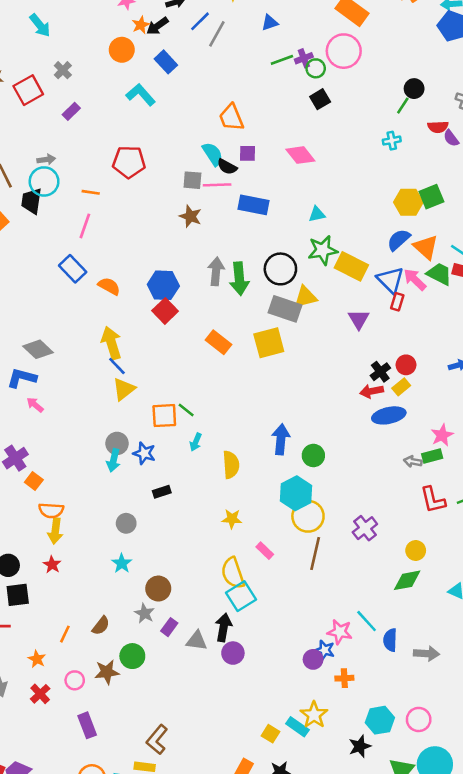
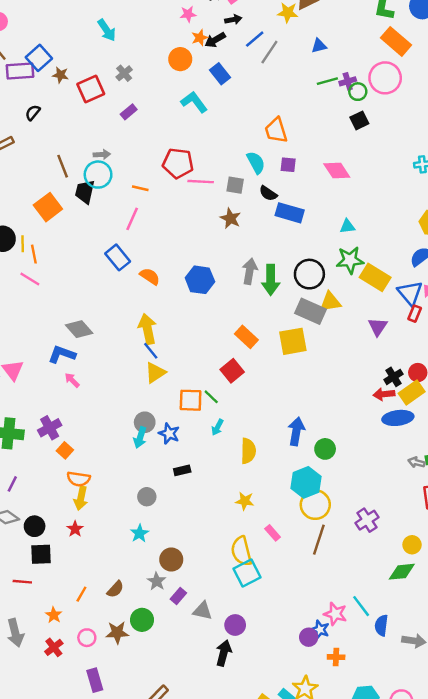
black semicircle: (227, 167) -> (268, 193), moved
pink line: (217, 185) -> (201, 182), moved
red square: (165, 311) -> (232, 371), moved
yellow rectangle: (401, 387) -> (412, 393), size x1.5
black arrow: (223, 627) -> (224, 653), moved

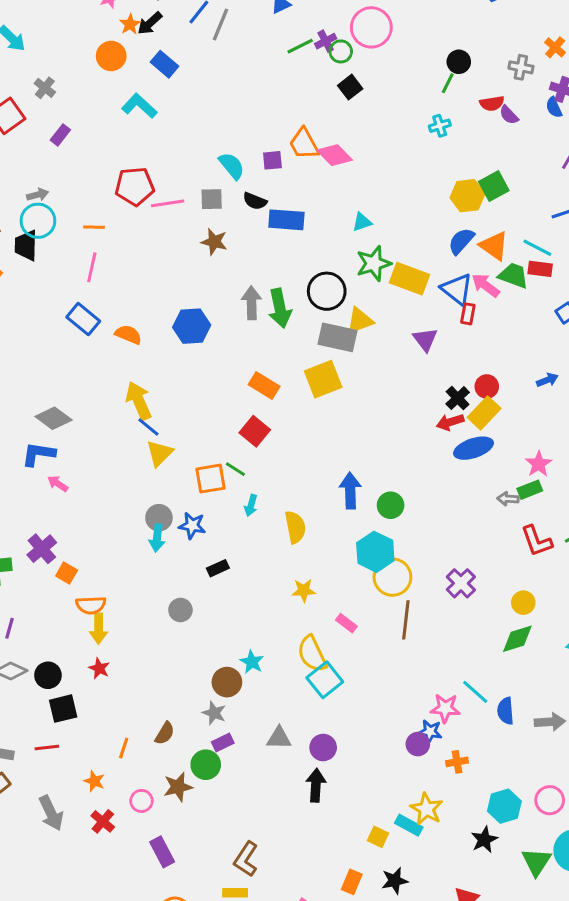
orange trapezoid: (276, 130) -> (304, 144), moved
cyan star: (140, 533) -> (252, 662), moved
purple rectangle: (178, 596) -> (223, 742), moved, turned 35

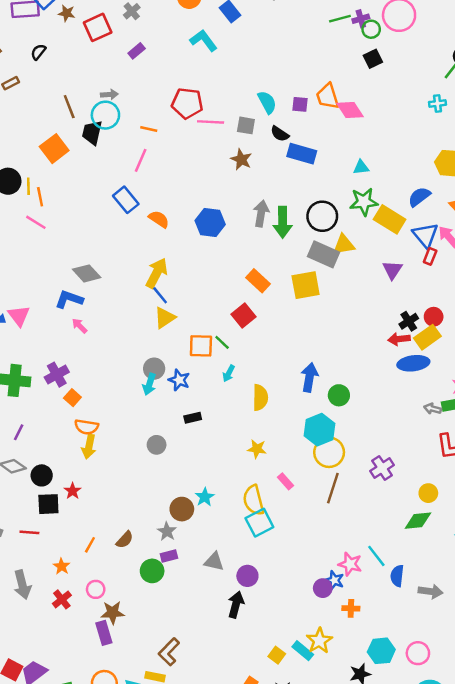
blue semicircle: (461, 241) -> (419, 197), moved
yellow arrow: (139, 401) -> (157, 273), turned 40
red star: (99, 668) -> (73, 491), moved
brown star: (178, 787) -> (113, 613), moved

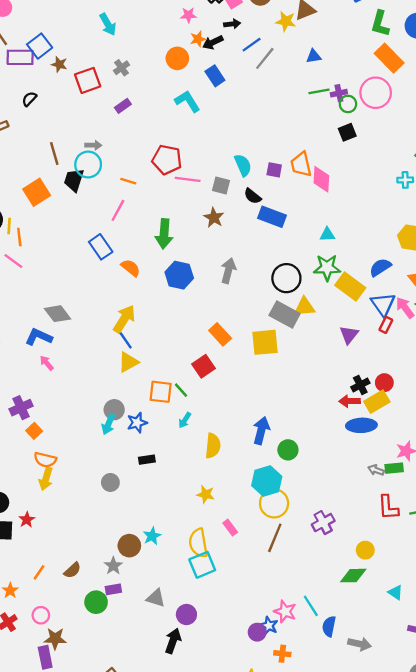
pink diamond: (350, 110) -> (321, 179), turned 32
green arrow: (283, 222) -> (164, 234), moved
blue star: (179, 380) -> (137, 423), turned 30

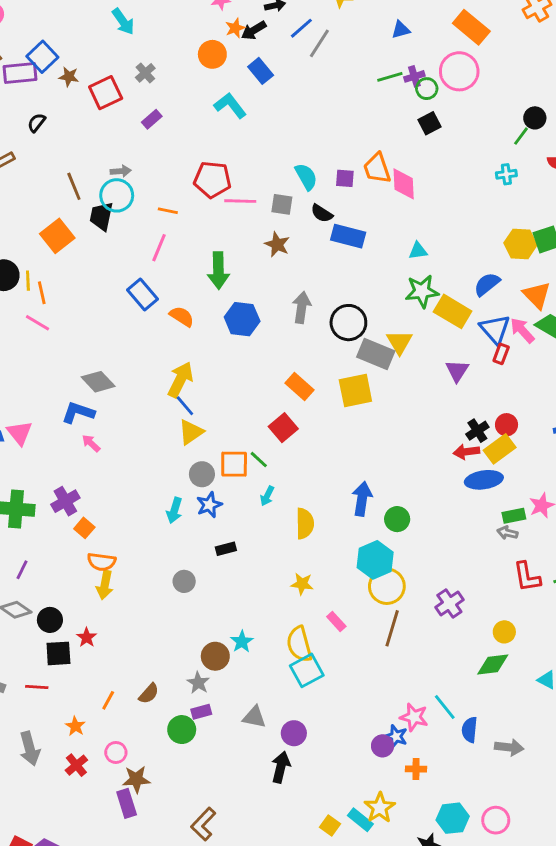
blue triangle: (314, 56) -> (401, 30), moved
black circle: (286, 278) -> (348, 323), moved
yellow triangle: (305, 307) -> (399, 342), turned -50
gray circle: (114, 410) -> (202, 474), moved
green rectangle: (394, 468) -> (514, 516), moved

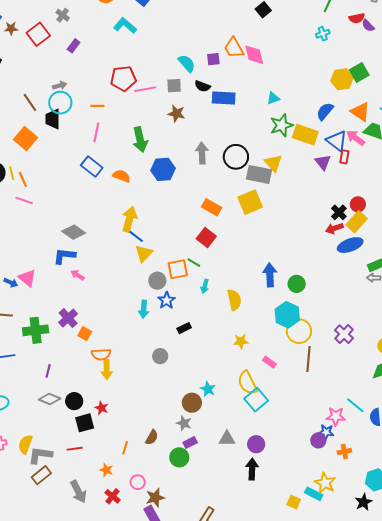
purple triangle: (457, 371) -> (323, 162), moved

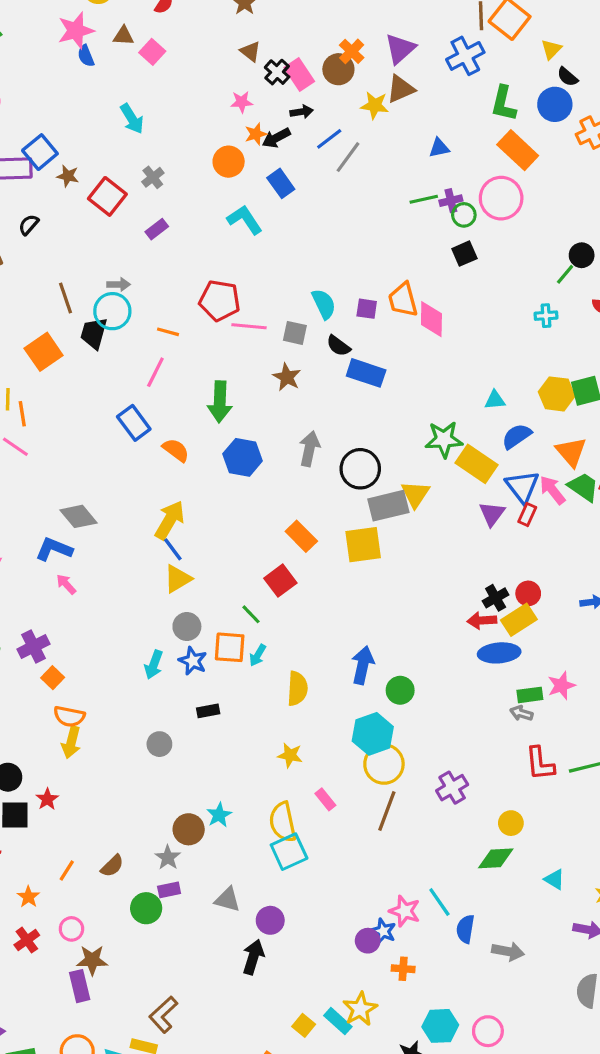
red square: (38, 34) -> (107, 196), turned -30
cyan triangle: (273, 98) -> (495, 400), moved
gray rectangle: (259, 174) -> (388, 506), turned -40
orange square: (178, 269) -> (230, 647), moved
blue star: (167, 300) -> (193, 661), turned -30

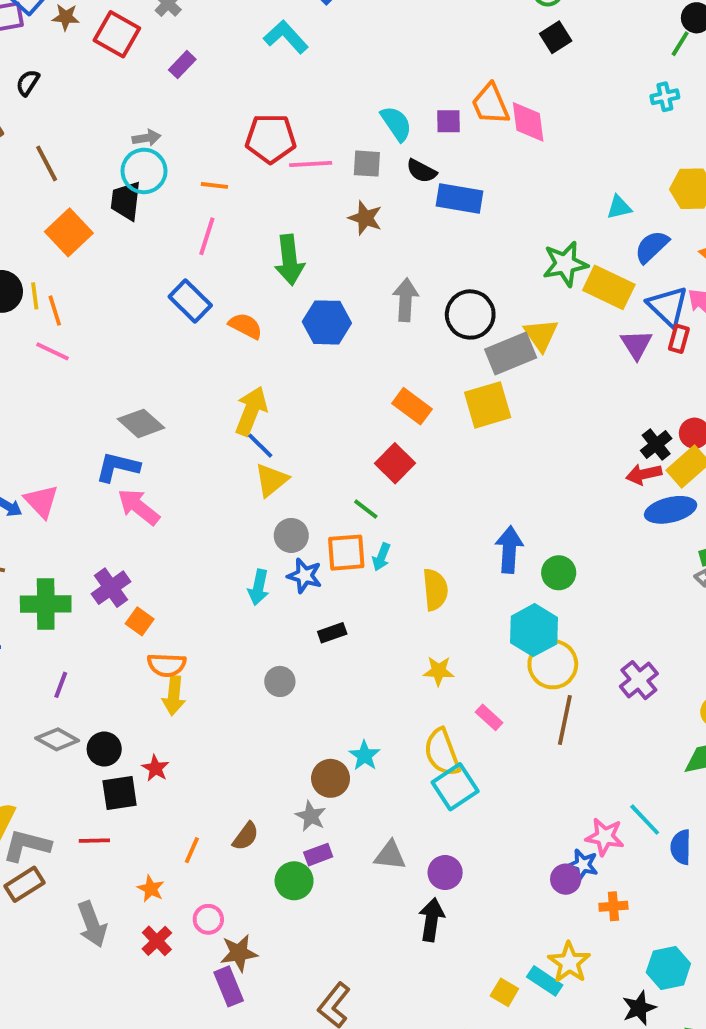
brown line: (66, 298) -> (47, 163), moved
pink arrow: (66, 584) -> (139, 507), size x1.6

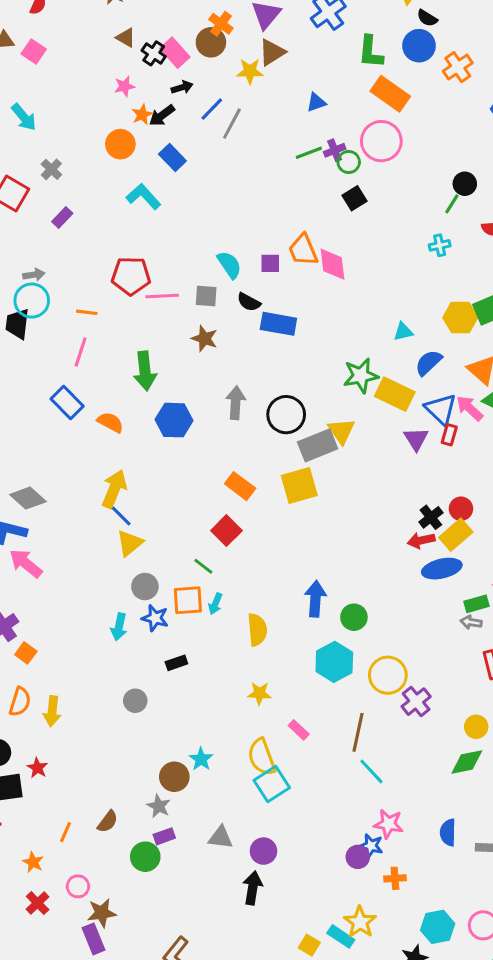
yellow circle: (553, 664) -> (388, 675), moved
orange semicircle: (167, 665) -> (20, 702), moved, turned -76
cyan line: (645, 820) -> (371, 771), moved

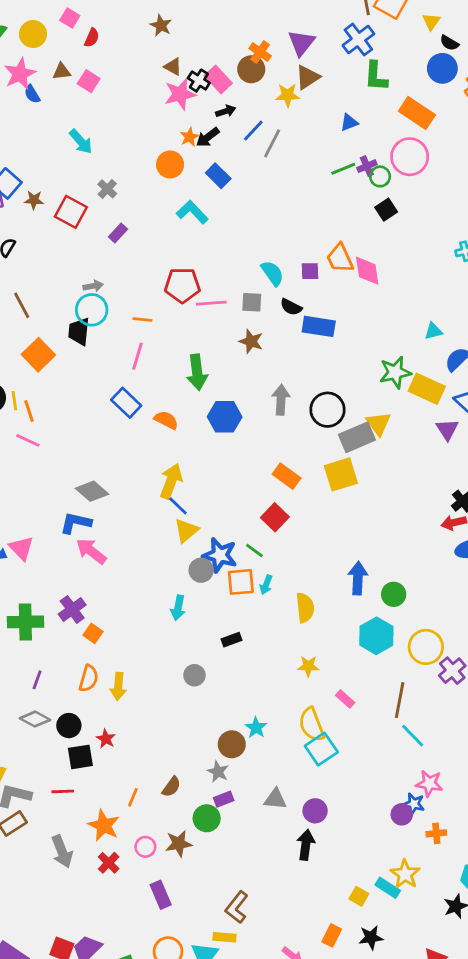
green L-shape: (371, 52) -> (376, 76), moved
pink star: (124, 86) -> (180, 94), moved, size x1.6
blue star: (155, 618) -> (220, 555), moved, size x1.4
orange star: (33, 862) -> (104, 825), size x1.6
brown star: (102, 913) -> (179, 844), moved

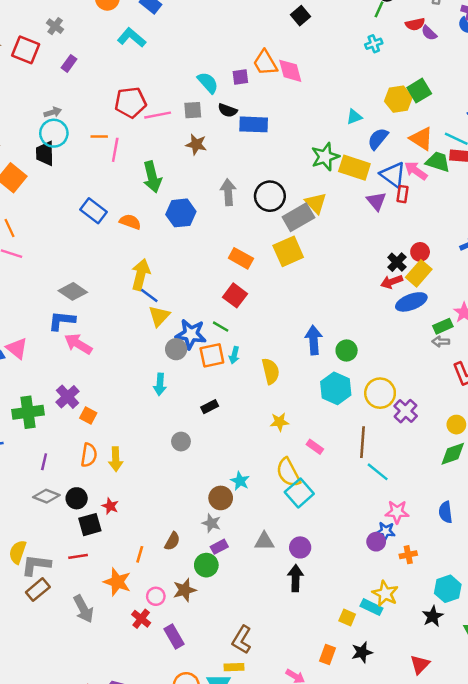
pink line: (138, 356) -> (115, 150), moved
red cross: (109, 863) -> (141, 619), moved

